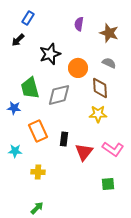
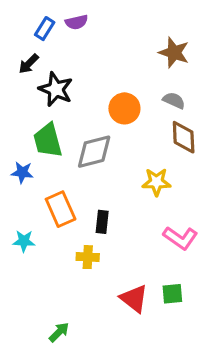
purple semicircle: (79, 24) -> (77, 22), moved, turned -112
black star: (50, 54) -> (56, 89), moved, turned -30
brown diamond: (100, 88) -> (184, 137), moved
red triangle: (84, 152) -> (134, 299), moved, turned -30
yellow cross: (38, 172) -> (88, 257), moved

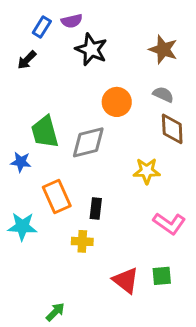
black star: (56, 89) -> (91, 49), moved
cyan star: (24, 241) -> (22, 226), size x1.4

